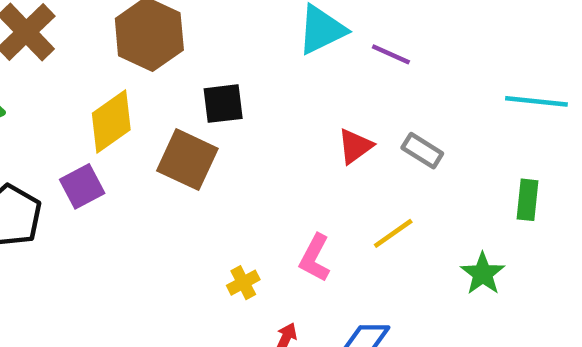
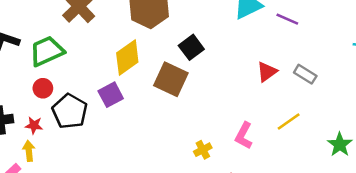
black square: (223, 104) -> (191, 47), turned -30

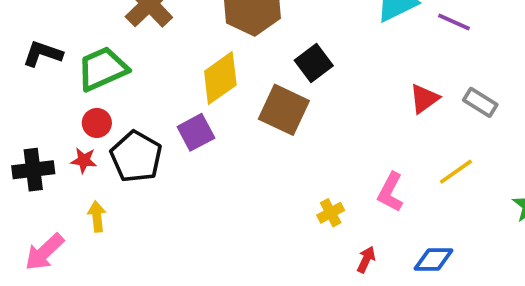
red star: (34, 125) -> (84, 160), moved
yellow arrow: (29, 151) -> (97, 216), moved

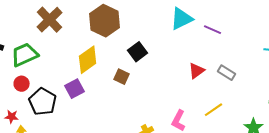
brown square: (284, 110) -> (122, 77), size x0.6
red star: (84, 160) -> (12, 117), moved

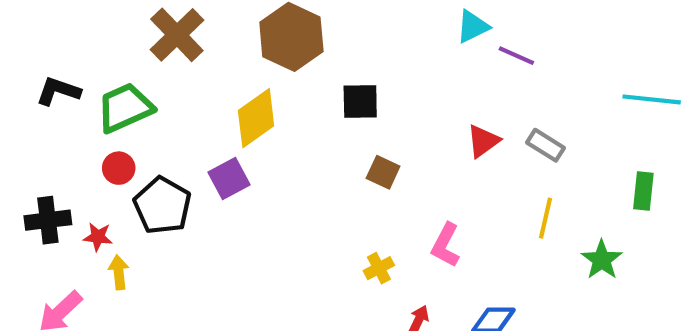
cyan triangle: (182, 19) -> (473, 27), moved, size x0.7
black square: (138, 52) -> (360, 101), turned 36
brown square: (122, 77) -> (383, 172), moved
yellow line: (214, 110) -> (546, 218), moved, turned -42

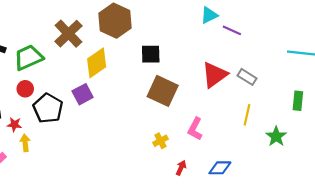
brown cross: (177, 35) -> (68, 34), moved
red triangle: (483, 141) -> (215, 75), size x1.5
brown square: (383, 172) -> (163, 91), size x1.8

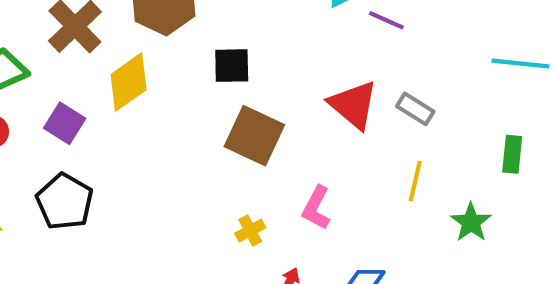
red triangle: (215, 75) -> (353, 105), turned -44
purple square: (83, 94) -> (65, 123), moved, turned -30
black pentagon: (48, 108) -> (65, 202), moved

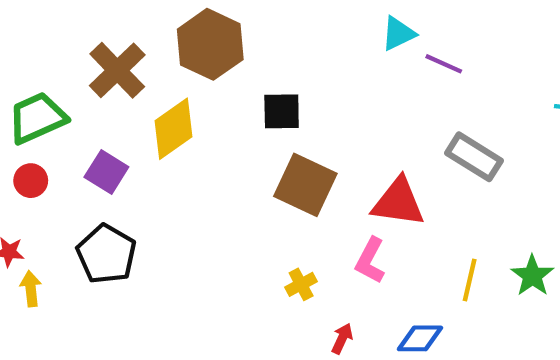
red triangle: (353, 105) -> (398, 202), moved, turned -32
gray rectangle: (415, 109) -> (474, 157), size x1.4
yellow line: (415, 181) -> (470, 280), moved

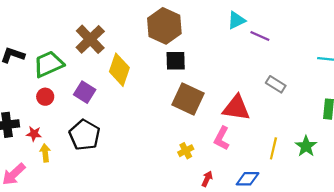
brown hexagon: (210, 44) -> (164, 26), moved
yellow diamond: (173, 129) -> (119, 70), turned -36
gray rectangle: (474, 157) -> (276, 84), size x0.7

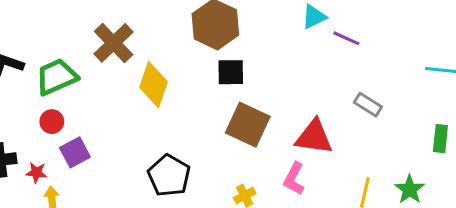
purple square: (85, 92) -> (75, 152), moved, turned 30
black pentagon: (85, 135) -> (169, 176), moved

